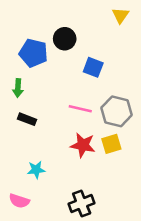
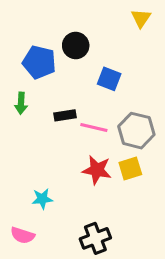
black rectangle: (27, 119) -> (65, 115), moved, turned -30

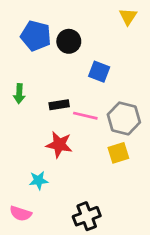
blue pentagon: (39, 62) -> (36, 36), moved
red star: (97, 170) -> (59, 145), moved

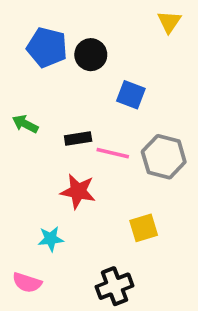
green arrow: (19, 94) -> (25, 124), turned 114
yellow square: (118, 153) -> (144, 228), moved

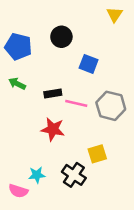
blue pentagon: (47, 47) -> (18, 47), moved
cyan star: (51, 239) -> (37, 175), moved
black cross: (114, 286) -> (74, 175), moved, turned -35

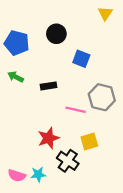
pink line: (76, 103) -> (76, 110), moved
red star: (53, 129) -> (48, 138), moved, turned -30
cyan star: (37, 175) -> (38, 174), moved

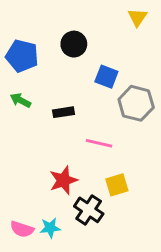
gray hexagon: (102, 97) -> (136, 103), moved

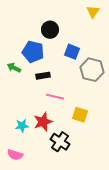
blue pentagon: (22, 56) -> (33, 52), moved
pink line: (99, 143) -> (55, 97), moved
yellow square: (117, 185) -> (80, 115), moved, turned 35
cyan star: (50, 228) -> (22, 126), moved

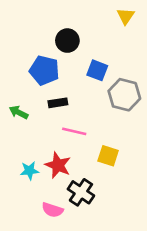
green arrow: (14, 68) -> (19, 112), moved
red star: (43, 122) -> (58, 165), turned -30
pink semicircle: (15, 155) -> (52, 210), moved

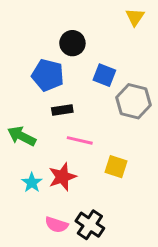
green arrow: (19, 112) -> (22, 136), moved, size x1.4
red star: (58, 165) -> (62, 177), turned 30
cyan star: (29, 171) -> (32, 183), turned -30
black cross: (81, 192) -> (90, 225), moved

